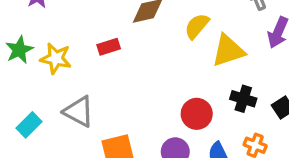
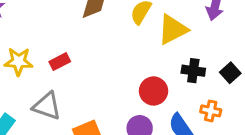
red rectangle: (109, 47) -> (60, 62), moved

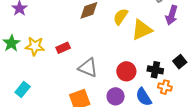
black cross: (193, 71) -> (155, 70), moved
gray triangle: (47, 106) -> (88, 68), moved

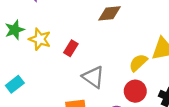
yellow semicircle: (121, 17) -> (138, 63), moved
red rectangle: (63, 48) -> (71, 48), turned -48

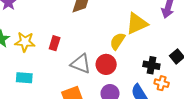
cyan rectangle: (15, 84) -> (24, 78), moved, turned 56
red circle: (135, 91) -> (106, 64), moved

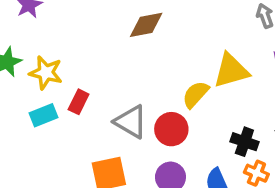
red rectangle: (55, 43) -> (79, 102), moved
cyan rectangle: (24, 78) -> (44, 115), moved, turned -35

